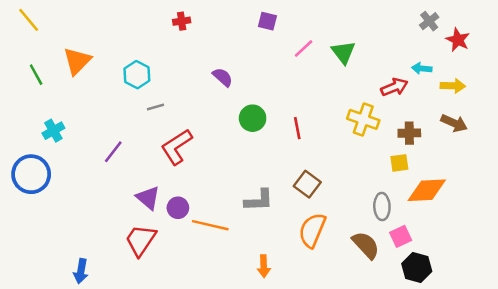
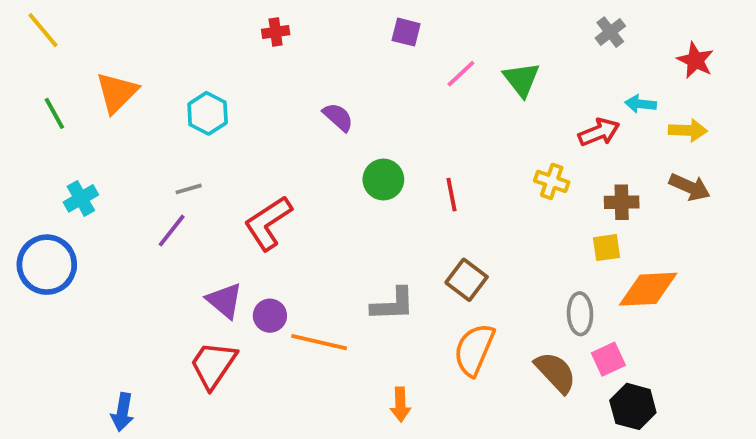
gray cross: (429, 21) -> (610, 32), moved
gray line: (156, 107) -> (189, 189), moved
yellow cross: (363, 119) -> (552, 181), size x0.7

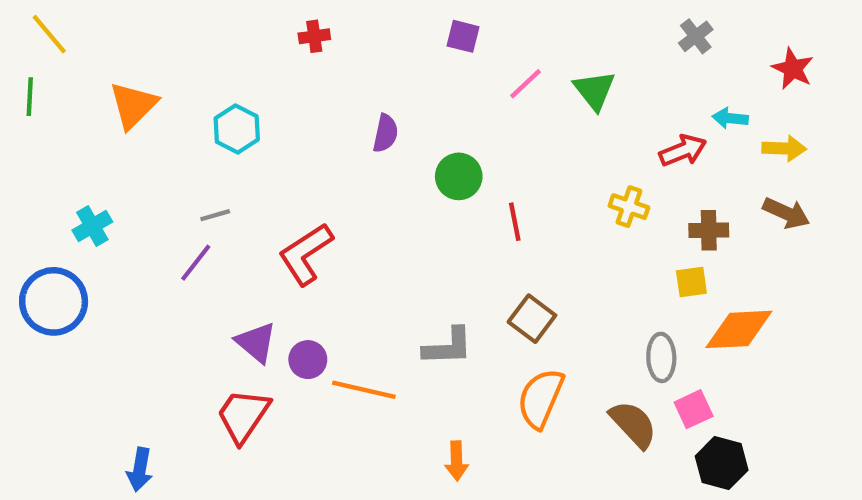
green line: (54, 113) -> (30, 97), moved, turned 32
purple semicircle: (338, 117) -> (385, 133), turned 60
green circle: (383, 180) -> (459, 176), moved

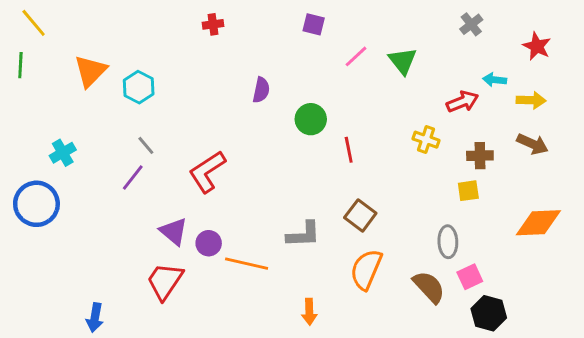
cyan hexagon: (237, 129) -> (139, 87), moved
gray line: (215, 215) -> (146, 145), turned 66
orange diamond: (739, 329) -> (538, 223), moved

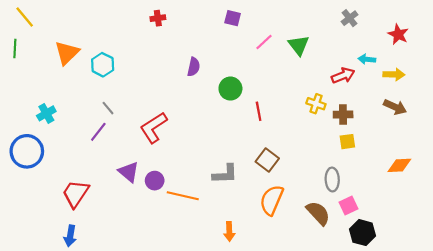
brown cross: (480, 156) -> (343, 115), moved
orange diamond: (538, 223) -> (399, 165), size x0.7
red trapezoid: (165, 281) -> (76, 194), moved

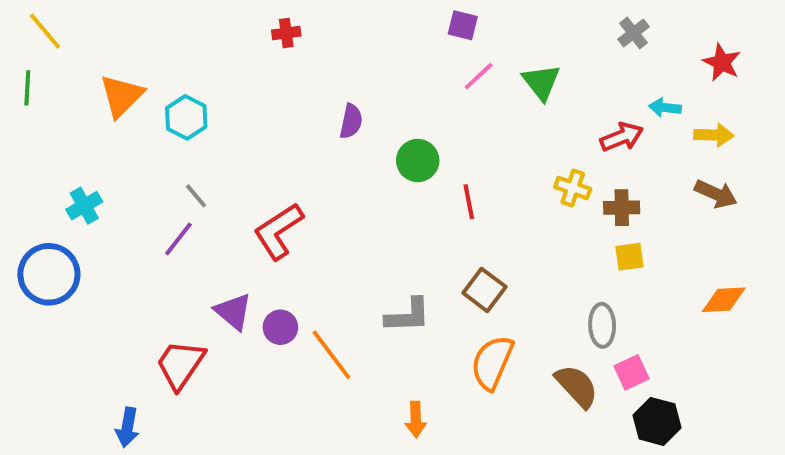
purple square: (233, 18) -> (463, 25), moved
red trapezoid: (76, 194) -> (180, 365), moved
orange line: (183, 196) -> (331, 355), turned 40

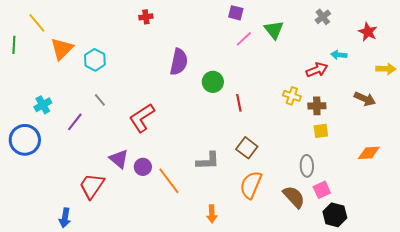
yellow line: (45, 31) -> (37, 23), moved
green triangle: (541, 82) -> (274, 30), moved
purple semicircle: (351, 121) -> (179, 62), size x1.5
yellow arrow: (714, 135) -> (386, 69), moved
purple line: (178, 239) -> (75, 122), moved

